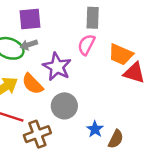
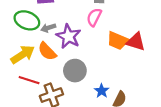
gray arrow: (29, 45) -> (48, 28), moved
orange trapezoid: (121, 54) -> (118, 41), moved

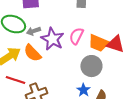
pink semicircle: (94, 17) -> (76, 36), moved
gray circle: (75, 71) -> (91, 66), moved

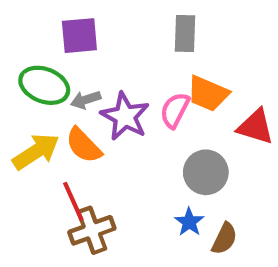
orange trapezoid: (98, 43) -> (208, 94), moved
red line: (15, 80) -> (73, 201), moved, turned 48

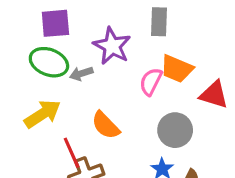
purple square: (79, 36) -> (55, 23), moved
purple star: (125, 116) -> (112, 46), moved
orange semicircle: (84, 145) -> (106, 125), moved

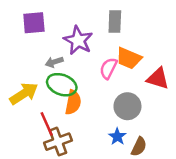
green ellipse: (49, 62) -> (62, 85), moved
orange semicircle: (106, 125) -> (73, 102), turned -125

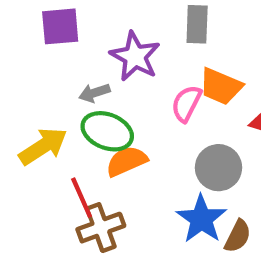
orange semicircle: (73, 102) -> (126, 161), turned -125
blue star: (117, 137) -> (201, 219), size x1.6

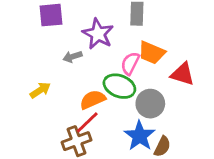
green ellipse: (107, 131) -> (119, 86), moved
yellow arrow: (43, 146) -> (40, 90), size x0.7
red line: (82, 198) -> (87, 122), moved, turned 70

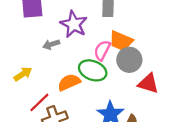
red triangle: (182, 74) -> (148, 83), moved
gray circle: (150, 104) -> (129, 60), moved
red line: (87, 122) -> (39, 102), moved

